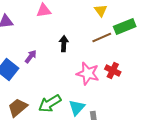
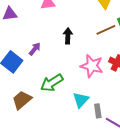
green arrow: (50, 104) -> (52, 83), moved

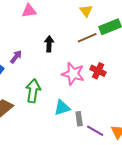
green arrow: (52, 83) -> (33, 91), turned 130
cyan triangle: (81, 100) -> (62, 108), turned 30

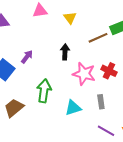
yellow triangle: (86, 11) -> (70, 18), moved
black arrow: (49, 44) -> (65, 52), moved
gray rectangle: (79, 119) -> (101, 102), moved

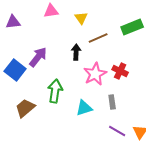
brown line: (98, 38) -> (98, 38), moved
purple arrow: (27, 57) -> (38, 57), size x1.5
pink star: (84, 74) -> (95, 74), turned 30

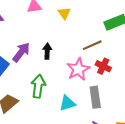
brown line: (98, 38) -> (92, 45), moved
black arrow: (76, 52) -> (47, 51), moved
gray rectangle: (112, 102) -> (95, 97), size x1.5

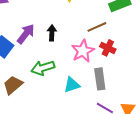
green arrow: (38, 86) -> (43, 68), turned -115

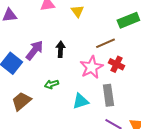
green arrow: (43, 68) -> (51, 84), size x0.6

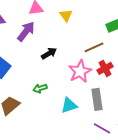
black arrow: (60, 49) -> (49, 53), turned 56
purple arrow: (34, 50) -> (26, 31), moved
red cross: (116, 64) -> (105, 68), turned 35

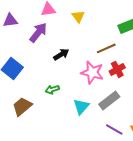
pink star: (80, 71) -> (92, 72), turned -30
gray rectangle: (97, 99) -> (109, 100), turned 60
cyan triangle: (69, 105) -> (81, 106), turned -30

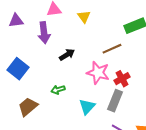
purple arrow: (38, 32) -> (44, 33), turned 135
red cross: (117, 69) -> (122, 79), moved
gray rectangle: (109, 100) -> (115, 101), turned -30

